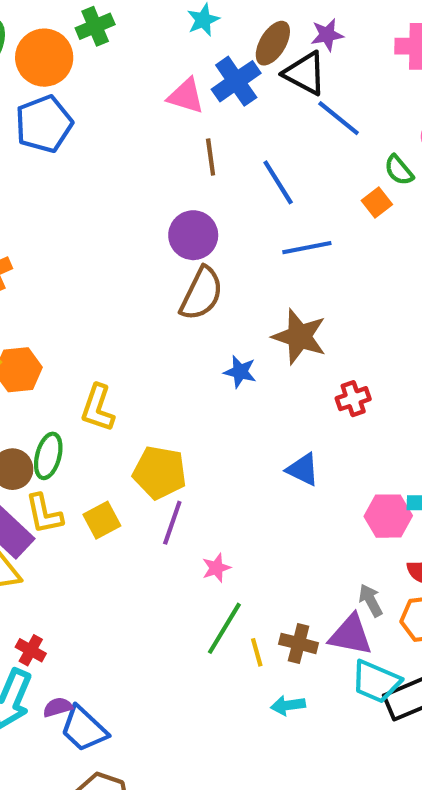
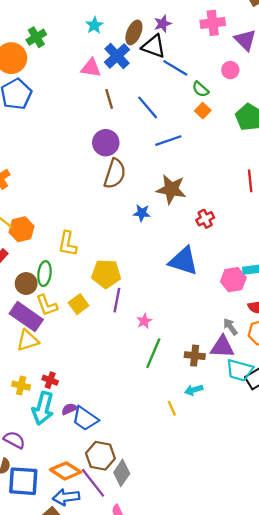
green semicircle: (399, 170) -> (200, 89), moved
blue triangle: (303, 469) -> (183, 261), size x1.6
yellow line: (257, 652) -> (172, 408), moved

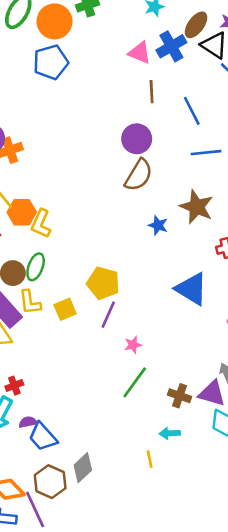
yellow L-shape: (68, 244) -> (41, 224), moved
red cross: (50, 380) -> (14, 386), turned 35
yellow line: (172, 408) -> (150, 459), moved
gray diamond: (122, 473) -> (83, 468), moved

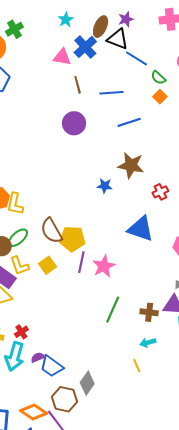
blue line: (192, 111) -> (111, 93), turned -55
brown semicircle: (139, 175) -> (51, 231), moved, turned 132
green ellipse: (36, 267) -> (18, 238), turned 40
pink star: (133, 345) -> (104, 266), moved, size x1.6

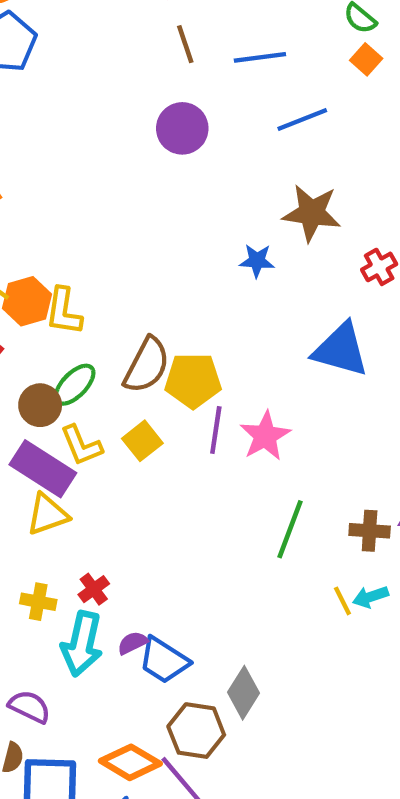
brown semicircle: (51, 231) -> (147, 365), turned -120
yellow line: (137, 366) -> (342, 601), moved

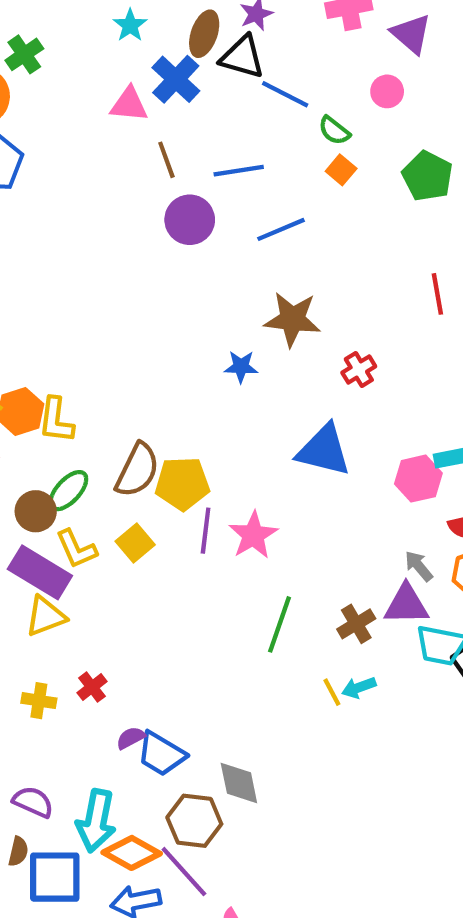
purple circle: (182, 128) -> (190, 220), moved
brown cross: (370, 531) -> (356, 624), turned -33
cyan arrow: (82, 644) -> (96, 821), moved
gray diamond: (244, 693) -> (239, 783), turned -42

